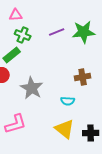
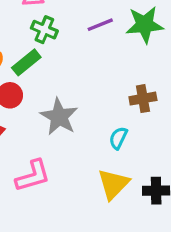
cyan semicircle: (68, 101) -> (118, 138), turned 112
yellow triangle: (65, 129) -> (113, 184), turned 35

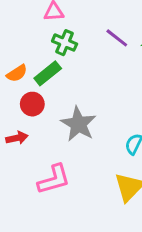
purple line: (100, 25) -> (117, 38), turned 60

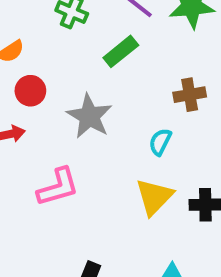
green rectangle: (48, 73) -> (121, 51), moved

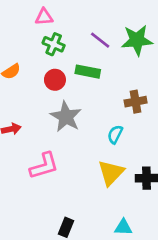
green rectangle: (121, 51) -> (88, 72), turned 50
red circle: (30, 91) -> (55, 80), moved

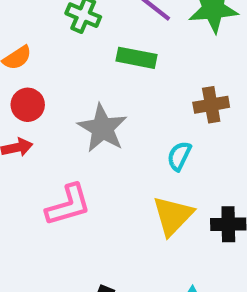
red circle: (55, 80) -> (28, 105), moved

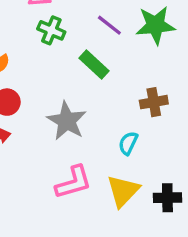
green rectangle: (137, 58) -> (94, 65), turned 32
pink L-shape: (68, 205) -> (74, 182), moved

